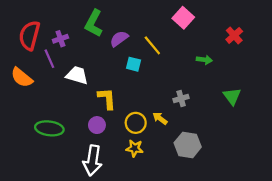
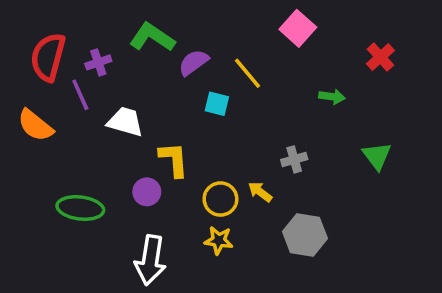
green L-shape: (94, 23) -> (152, 37), turned 96
purple circle: (97, 125) -> (147, 192), moved

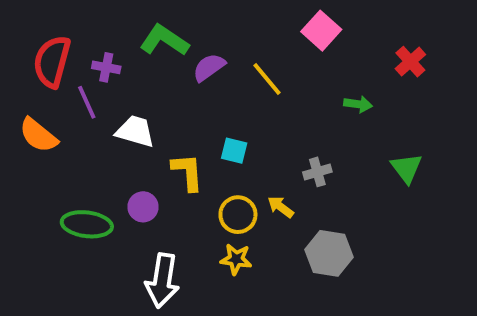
purple cross: (98, 62) -> (106, 67), turned 30
cyan square: (217, 104) -> (234, 151), moved
purple circle: (147, 192) -> (143, 207), moved

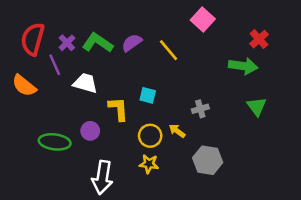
green L-shape: (164, 40) -> (98, 43), moved
purple cross: (106, 67) -> (67, 43), turned 35
green arrow: (358, 104) -> (243, 66), moved, size x1.6

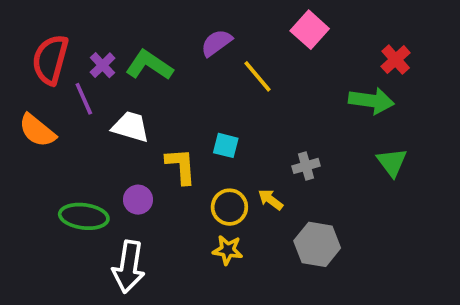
purple semicircle: (132, 43) -> (216, 43), moved
white arrow: (102, 177) -> (129, 267), moved

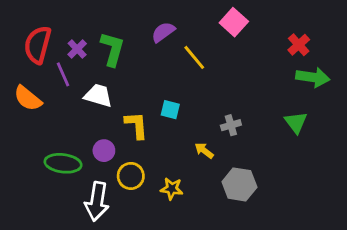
green L-shape: (149, 65) -> (112, 49), turned 72
green arrow: (371, 101) -> (313, 77), moved
yellow circle: (229, 207) -> (131, 176), moved

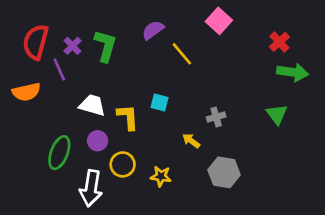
white trapezoid: (98, 96) -> (92, 105), moved
orange semicircle: (28, 98) -> (26, 92), turned -52
green ellipse: (63, 163) -> (59, 153), turned -76

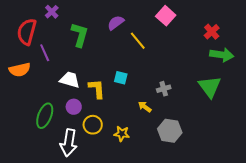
purple cross: (72, 46) -> (52, 12), moved
green triangle: (277, 114) -> (210, 87), size x1.4

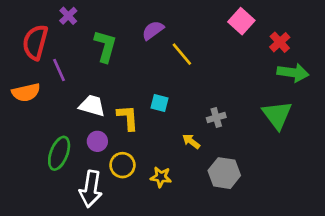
pink square: (166, 16) -> (241, 21), moved

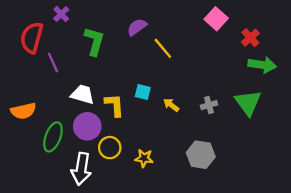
orange semicircle: (26, 92) -> (23, 111), moved
gray cross: (216, 118) -> (209, 105), moved
purple circle: (97, 141) -> (87, 126), size x1.5
yellow arrow: (191, 141) -> (171, 105), moved

